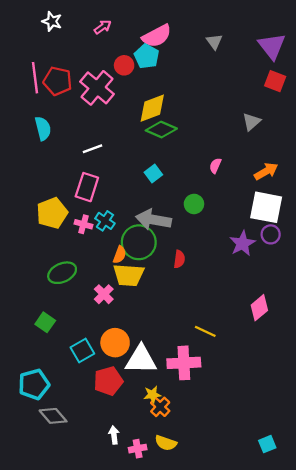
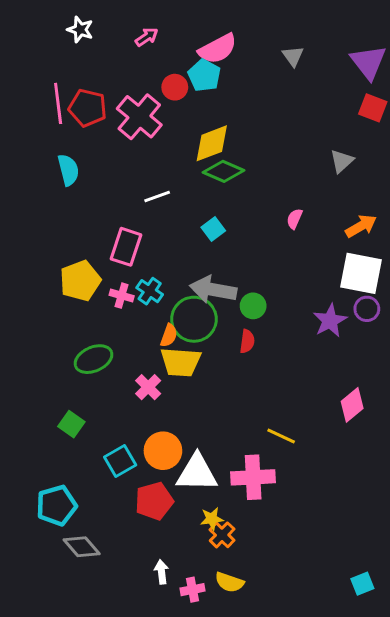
white line: (93, 149) -> (157, 197), moved
green circle: (194, 204) -> (253, 306), moved

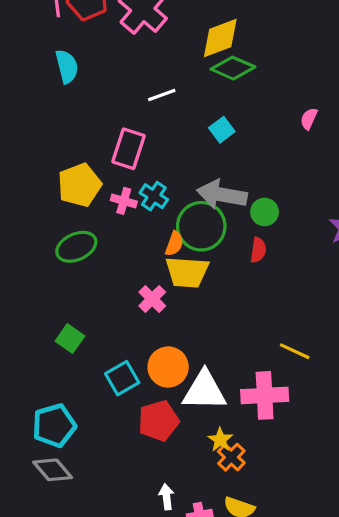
green ellipse: (93, 359) -> (76, 247), moved
yellow star: (212, 519) -> (220, 440), turned -30
gray diamond: (82, 547) -> (53, 470), moved

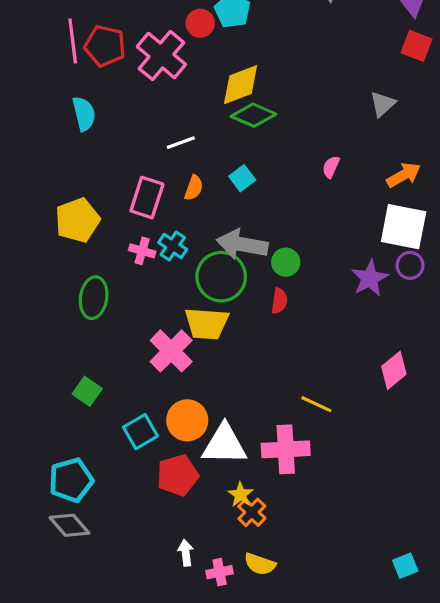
yellow pentagon: (79, 185) -> (77, 220), moved
orange semicircle: (174, 244) -> (194, 188), moved
green ellipse: (76, 247) -> (94, 298), turned -57
pink cross: (152, 299) -> (171, 351), size x1.5

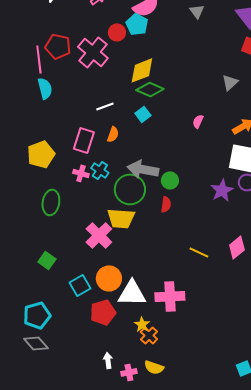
pink line: (73, 41) -> (39, 59), moved
cyan square: (242, 178) -> (143, 114), moved
yellow line: (316, 404) -> (199, 252), moved

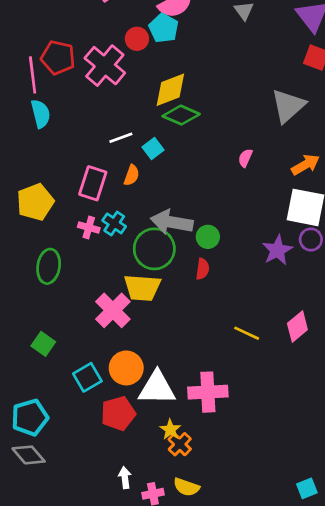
gray triangle: (230, 82) -> (288, 106), size x1.6
cyan square: (143, 114) -> (153, 149), moved

